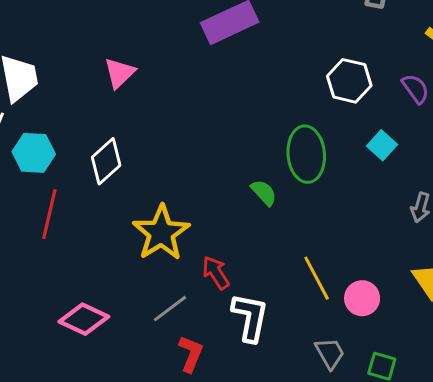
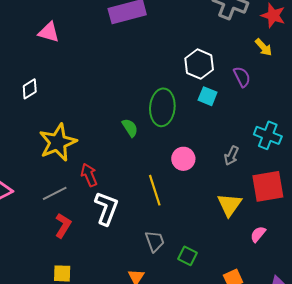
pink triangle: (120, 73) -> (49, 32), turned 50
cyan square: (382, 145) -> (208, 96), moved, turned -30
white diamond: (106, 161) -> (30, 89), size x0.7
pink circle: (362, 298) -> (183, 159), moved

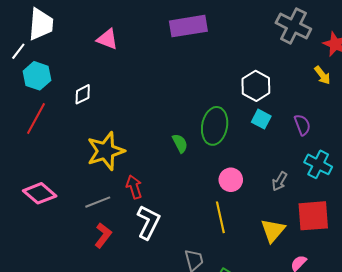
purple semicircle: (242, 77) -> (302, 125), moved
yellow line: (155, 190) -> (220, 217), moved

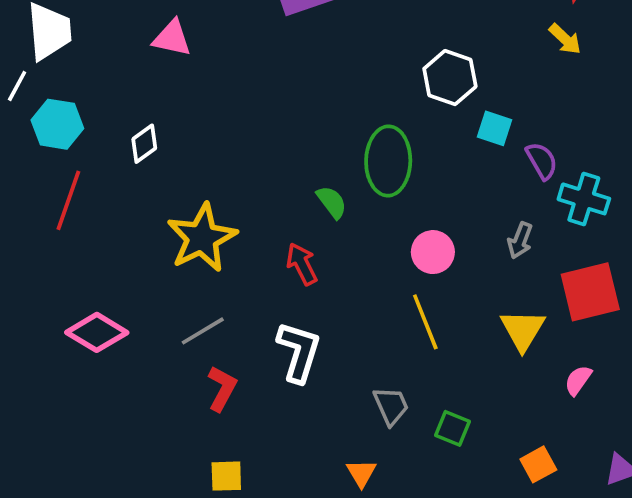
cyan square: (261, 119) -> (494, 128), moved
purple semicircle: (302, 125) -> (542, 161), moved
red arrow: (134, 187) -> (302, 264), moved

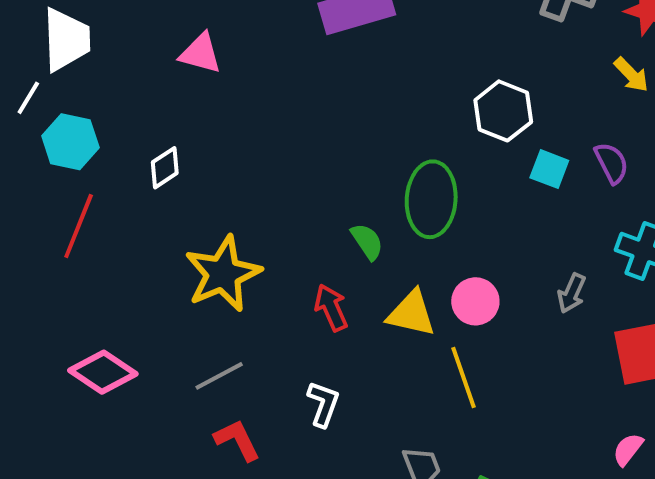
purple semicircle: (542, 161) -> (611, 163), moved
yellow triangle: (523, 330) -> (411, 314), moved, turned -51
white L-shape: (299, 352) -> (323, 404), size x0.7
red L-shape: (222, 388) -> (237, 440), turned -57

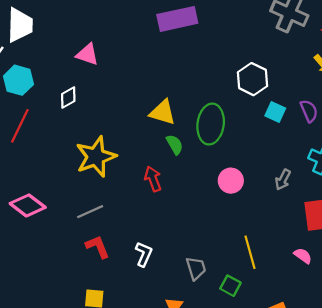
pink triangle: (201, 53) -> (87, 54), moved
yellow triangle: (411, 314) -> (163, 112), moved
yellow line: (464, 378) -> (250, 252), moved
white L-shape: (323, 404) -> (144, 254), moved
pink semicircle: (628, 449) -> (303, 256), moved, turned 84

